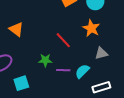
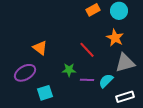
orange triangle: (16, 29) -> (40, 48), moved
gray triangle: (101, 53) -> (125, 63), size x1.5

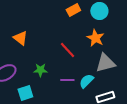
orange triangle: (40, 48) -> (20, 38), moved
green star: (69, 70) -> (40, 70), moved

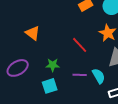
cyan semicircle: (86, 81) -> (99, 76), turned 105
cyan square: (25, 93) -> (50, 86), moved

